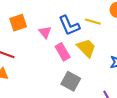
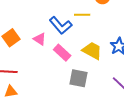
yellow trapezoid: (86, 48) -> (92, 51), moved

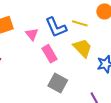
yellow trapezoid: (92, 51) -> (83, 48), moved

